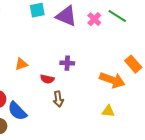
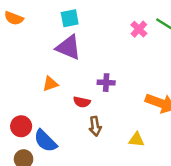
purple triangle: (66, 16) -> (68, 47), moved
yellow triangle: (108, 111) -> (136, 140), moved

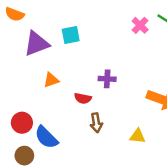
cyan square: (70, 18) -> (71, 35), moved
purple triangle: (68, 47) -> (37, 44), moved, turned -44

